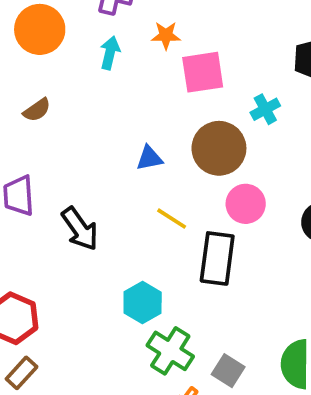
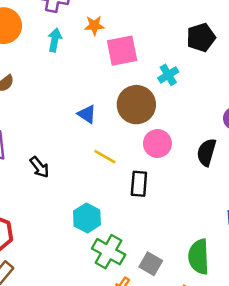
blue triangle: (149, 158) -> (87, 114), turned 48
black arrow: (80, 229) -> (39, 167), size x0.7
black rectangle: (217, 258) -> (139, 184), size x0.7

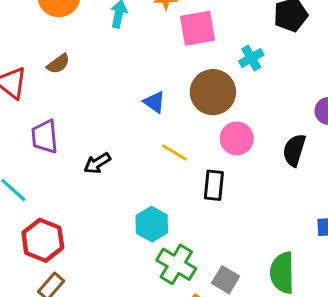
black arrow: (39, 167) -> (97, 163), turned 95

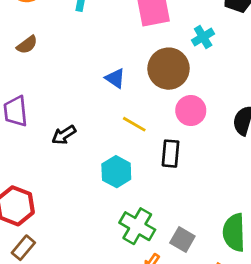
cyan hexagon: (152, 224) -> (116, 172), moved

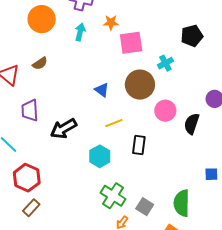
pink circle: (191, 111) -> (165, 111), moved
yellow line: (134, 124) -> (114, 123), turned -54
black arrow: (64, 135) -> (63, 129), size x1.5

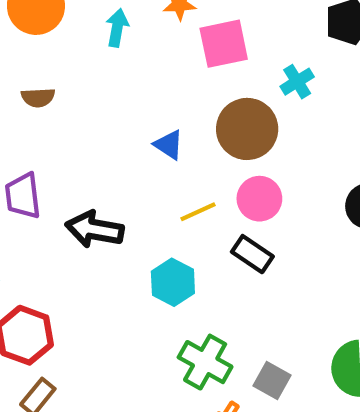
brown semicircle: (40, 63) -> (38, 97), turned 35
pink circle: (165, 111) -> (259, 199), moved
black arrow: (63, 129) -> (95, 229), turned 44
black rectangle: (139, 145) -> (252, 254), turned -60

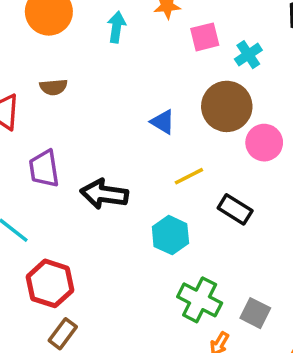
pink square: (224, 44) -> (205, 37), size x0.7
cyan cross: (297, 82) -> (248, 55), moved
pink circle: (259, 199) -> (264, 143), moved

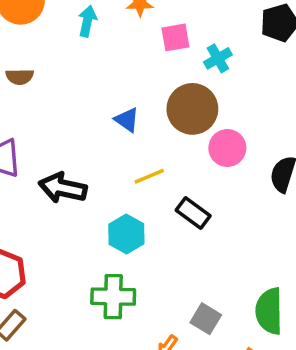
green cross: (200, 300) -> (113, 297), moved, turned -30

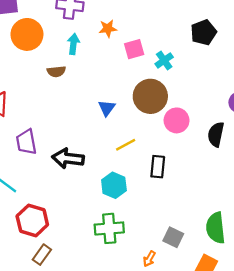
brown semicircle: (20, 77) -> (56, 71), moved
blue triangle: (127, 120) -> (107, 108), turned 36
black rectangle: (193, 213) -> (158, 167), turned 65

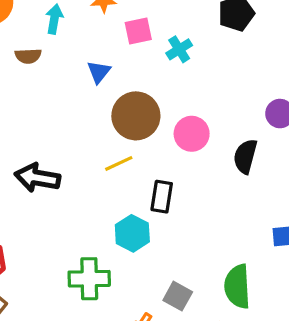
brown circle: (150, 96) -> (136, 116), moved
blue triangle: (107, 108) -> (99, 72), moved
cyan hexagon: (114, 185) -> (132, 233), moved

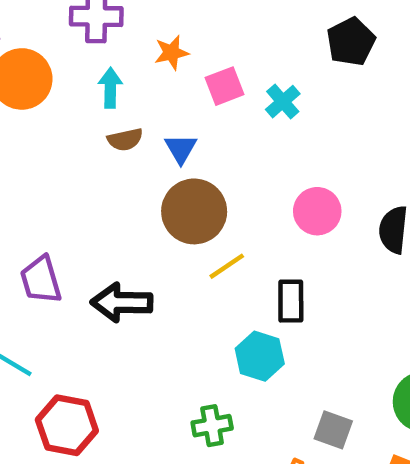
brown semicircle: (28, 56) -> (125, 140), moved
brown circle: (136, 116) -> (194, 211), moved
green cross: (89, 279) -> (212, 426), size x0.7

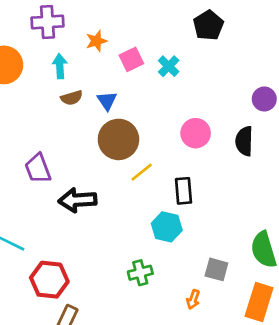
purple trapezoid: (41, 280) -> (38, 168), moved

